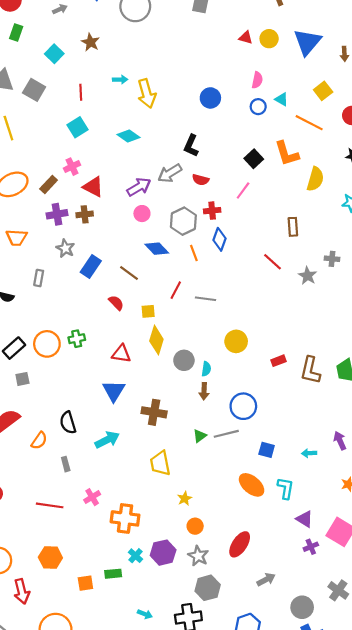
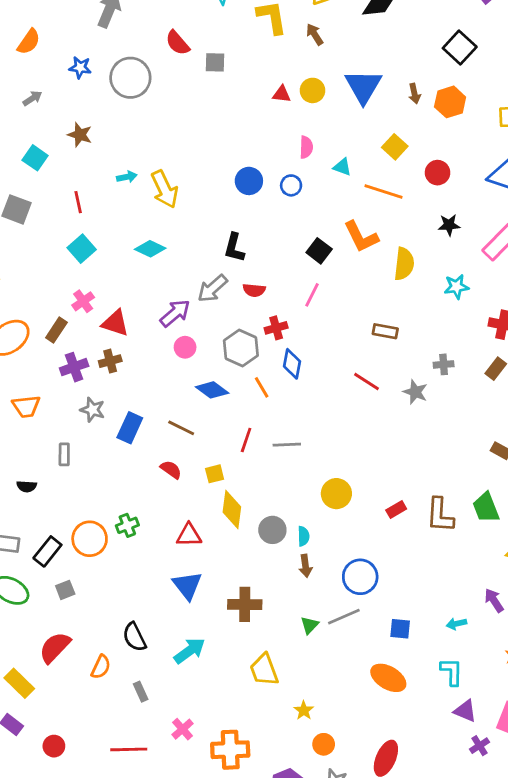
blue circle: (258, 107) -> (291, 185), moved
brown rectangle: (293, 227) -> (385, 331), turned -66
cyan L-shape: (286, 488) -> (452, 672), moved

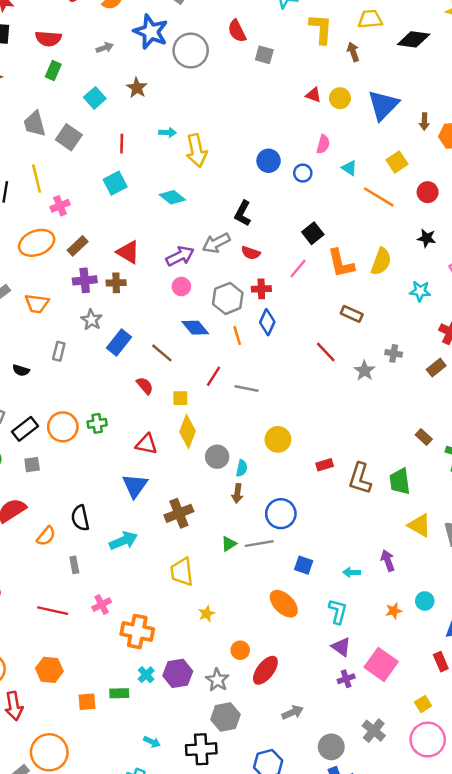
blue star: (80, 67) -> (151, 32), size x1.8
orange L-shape: (361, 237) -> (341, 263), moved
pink cross: (83, 301) -> (60, 206), moved
brown cross: (245, 604) -> (179, 513), turned -36
orange circle: (324, 744) -> (240, 650), moved

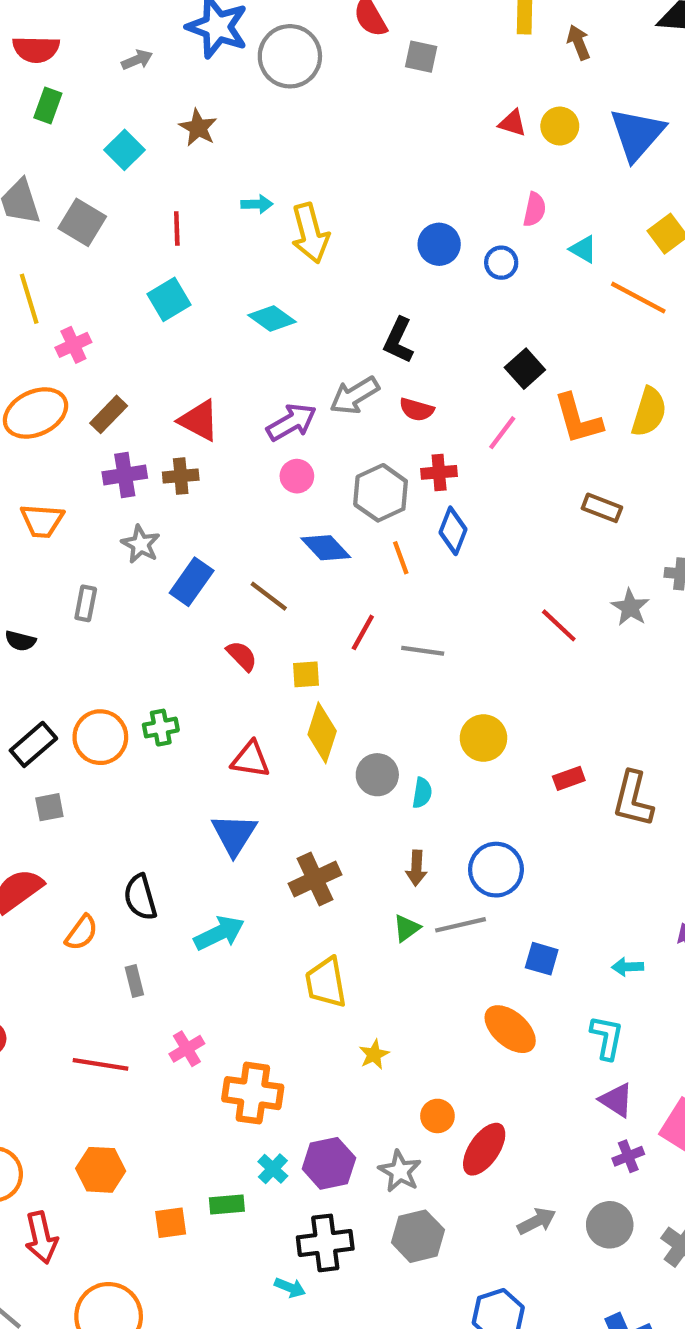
red line: (326, 352) -> (559, 625), moved
brown arrow: (237, 493) -> (416, 868), moved
gray circle: (331, 747) -> (610, 1225), moved
black cross: (201, 749) -> (325, 1243), moved

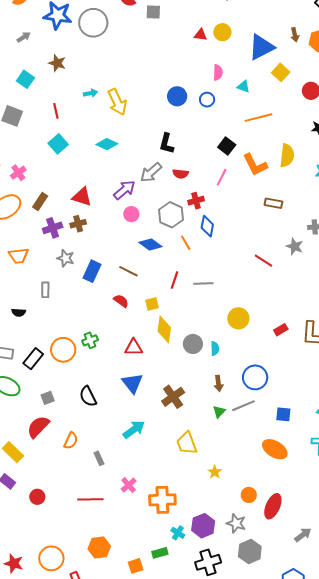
blue triangle: (637, 134) -> (261, 47), moved, turned 32
orange line: (638, 298) -> (259, 118), moved, turned -32
gray square: (49, 807) -> (48, 398), moved
black semicircle: (140, 897) -> (88, 396), moved

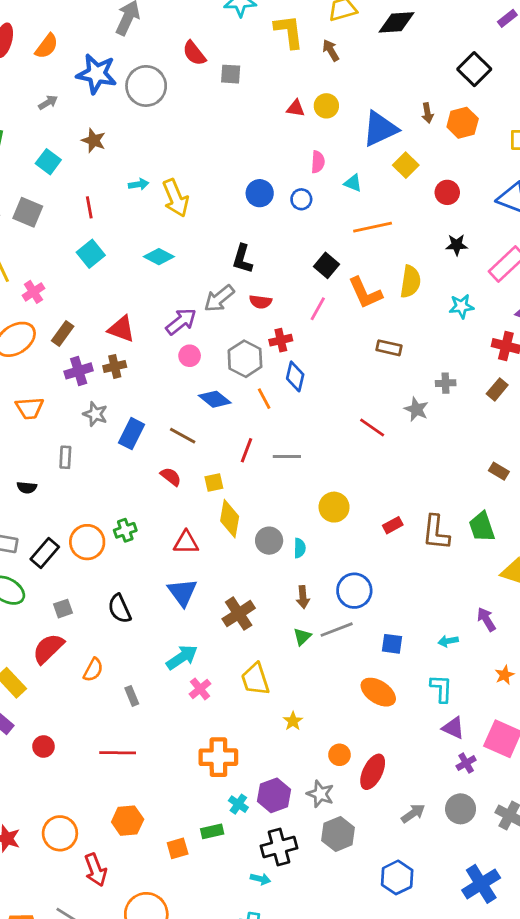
pink cross: (129, 485) -> (200, 689), moved

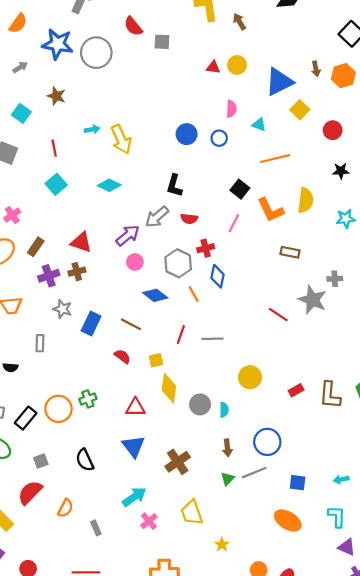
gray star: (416, 409) -> (312, 300), size x1.5

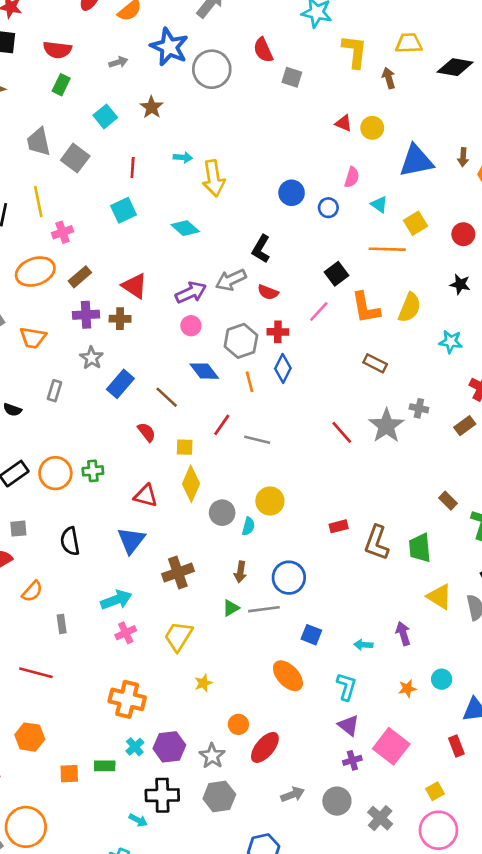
yellow square: (300, 110) -> (415, 223), moved
yellow circle: (250, 377) -> (270, 501), moved
yellow trapezoid: (192, 513) -> (178, 636), turned 36

